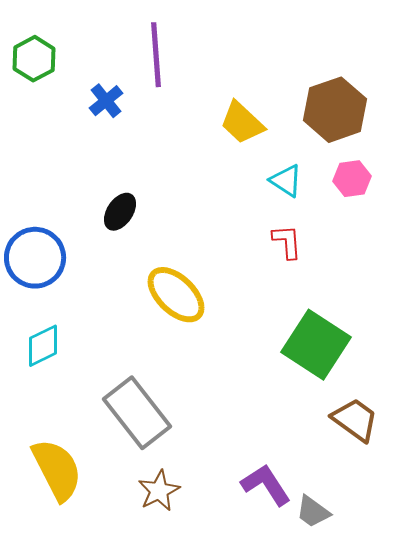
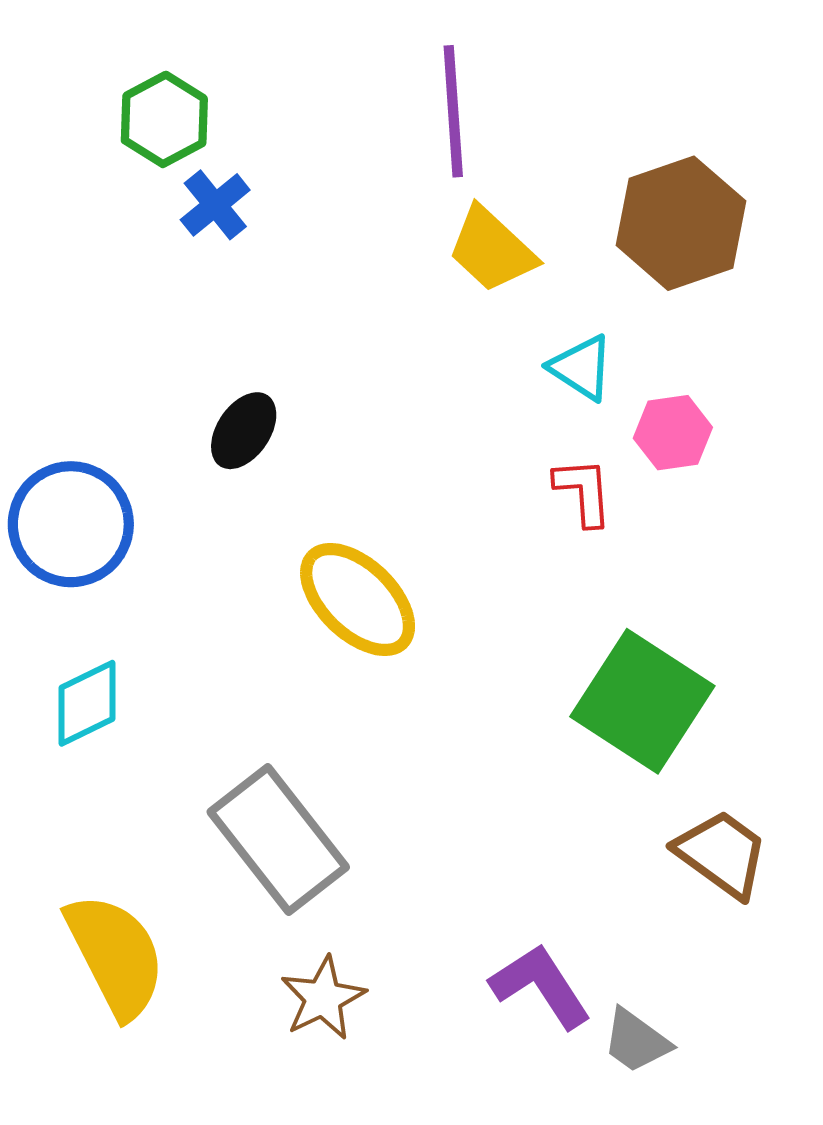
purple line: (156, 55) -> (453, 111), moved
green hexagon: (34, 59) -> (164, 119), moved
pink hexagon: (352, 179) -> (673, 433), moved

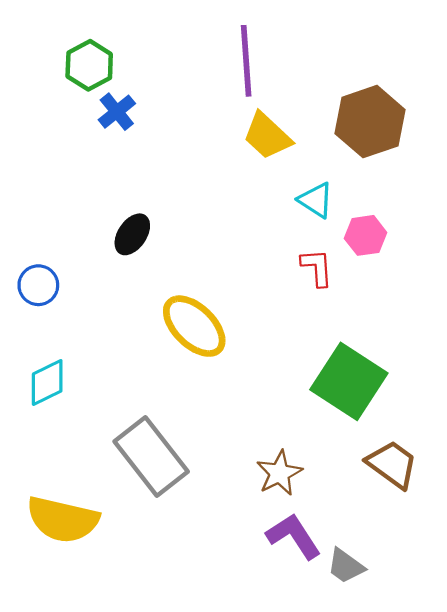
blue circle: (71, 524) -> (38, 285), size x0.6
yellow semicircle: (116, 955) -> (63, 520), turned 130
brown star: (323, 998) -> (279, 473), moved

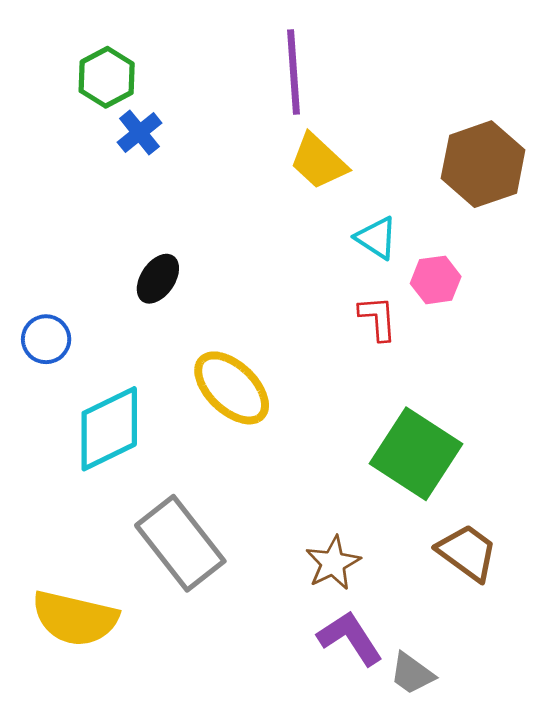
brown hexagon: (370, 122) -> (483, 164), moved
cyan diamond: (47, 382) -> (109, 429), moved, size x1.5

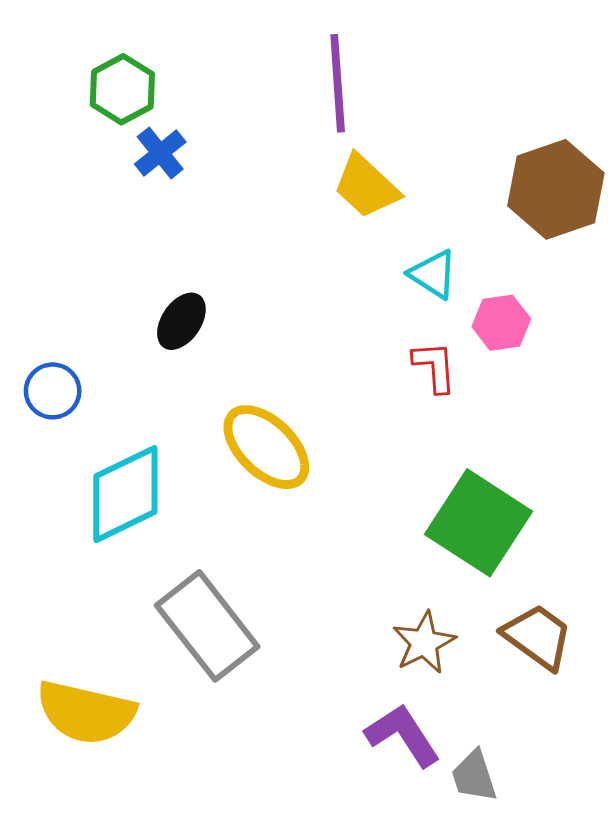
brown star: (333, 563) -> (424, 643), moved
gray trapezoid: (412, 674) -> (474, 776), turned 36

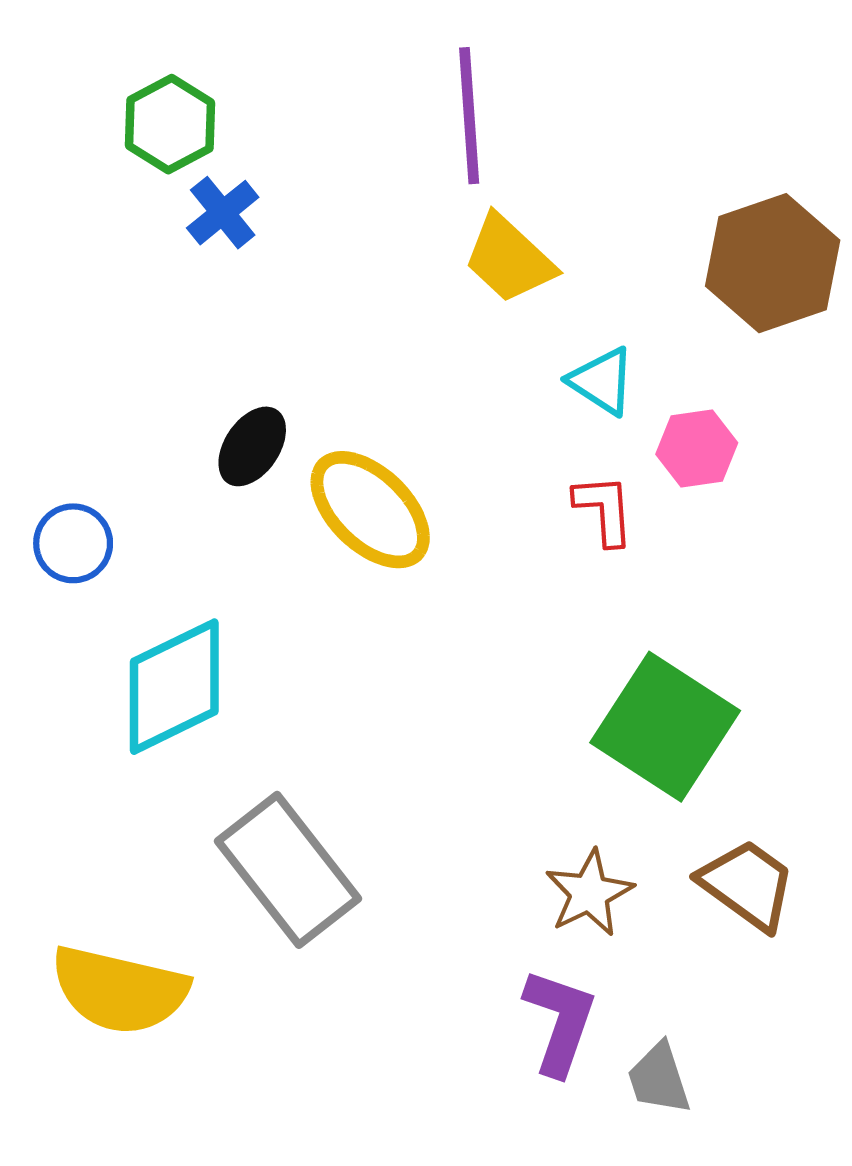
yellow ellipse: (266, 447) -> (370, 510), moved
purple L-shape: (403, 735) -> (560, 1022), turned 52

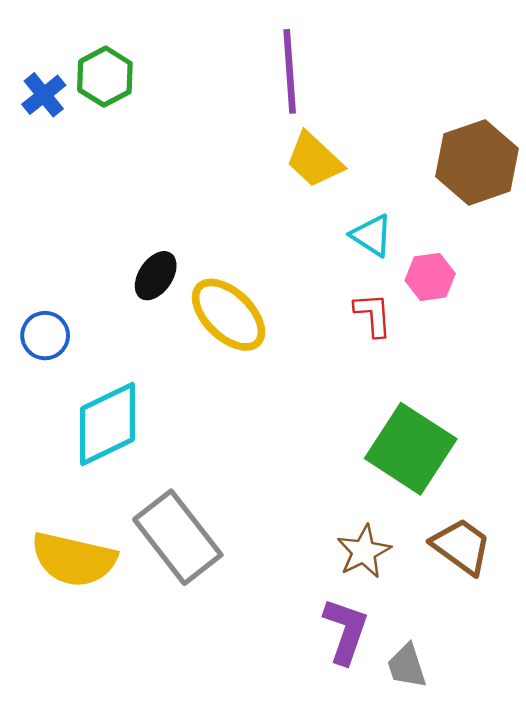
blue cross: (223, 213) -> (44, 95), moved
yellow semicircle: (119, 990) -> (74, 559), moved

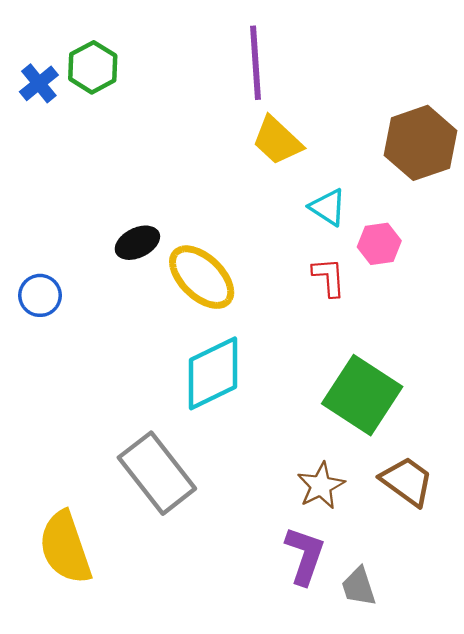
black ellipse: (156, 276) -> (137, 243), turned 30
cyan diamond: (108, 424) -> (213, 373), moved
yellow semicircle: (74, 559) -> (65, 548), moved, turned 58

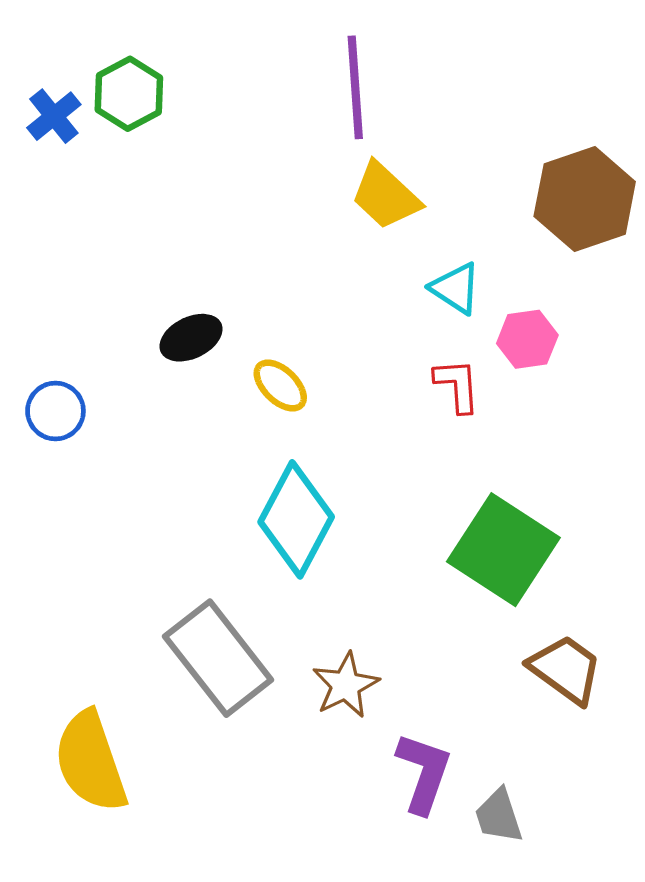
yellow ellipse: (202, 277) -> (280, 385), size x0.6
cyan diamond: (213, 373) -> (296, 519), turned -36
brown star: (321, 486) -> (346, 685), moved

